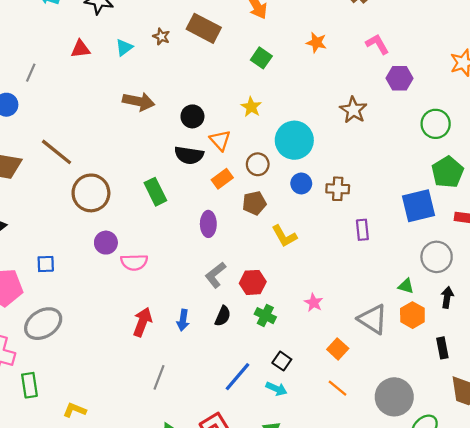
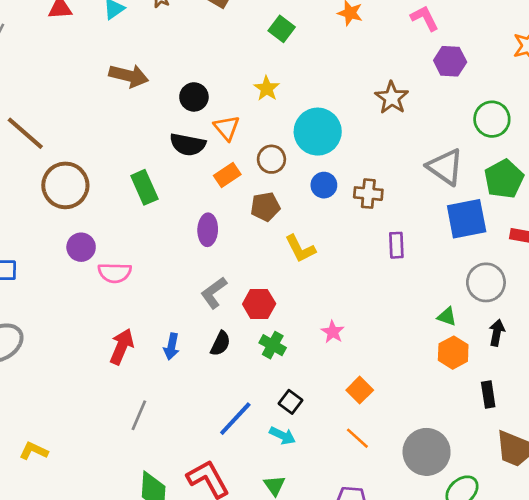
gray triangle: (373, 319) -> (445, 167), moved

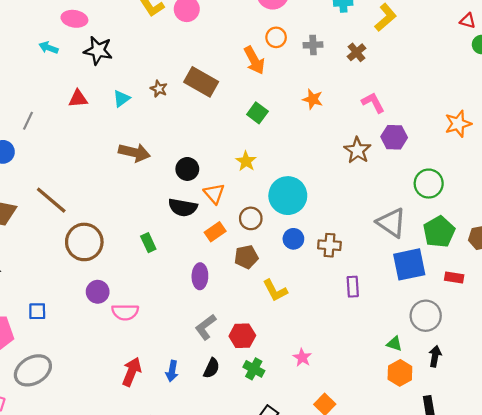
brown star: (392, 98) -> (357, 150), moved
green rectangle: (144, 187) -> (148, 243), size x0.7

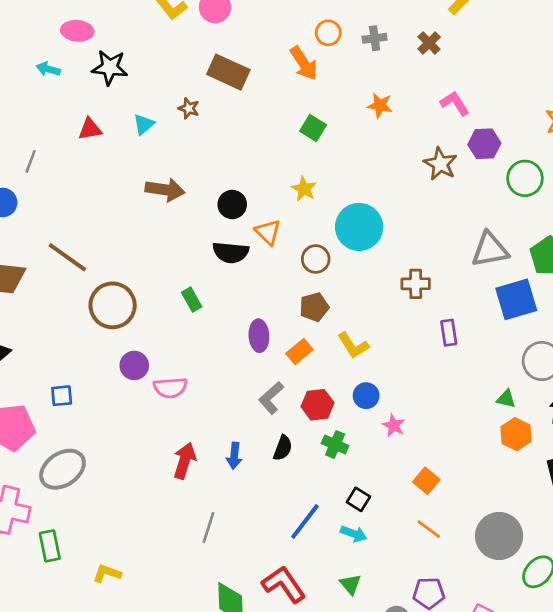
brown rectangle: (201, 82) -> (228, 72), moved
green circle: (429, 184) -> (525, 178), moved
gray triangle: (391, 223) -> (490, 250), turned -40
orange rectangle: (215, 232) -> (299, 352), moved
blue circle: (293, 239) -> (366, 396), moved

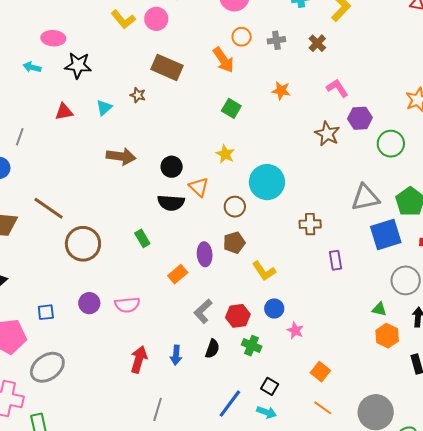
purple ellipse: (259, 336) -> (205, 254), moved
orange rectangle: (299, 352) -> (178, 274), moved
purple circle: (134, 365) -> (89, 303), moved

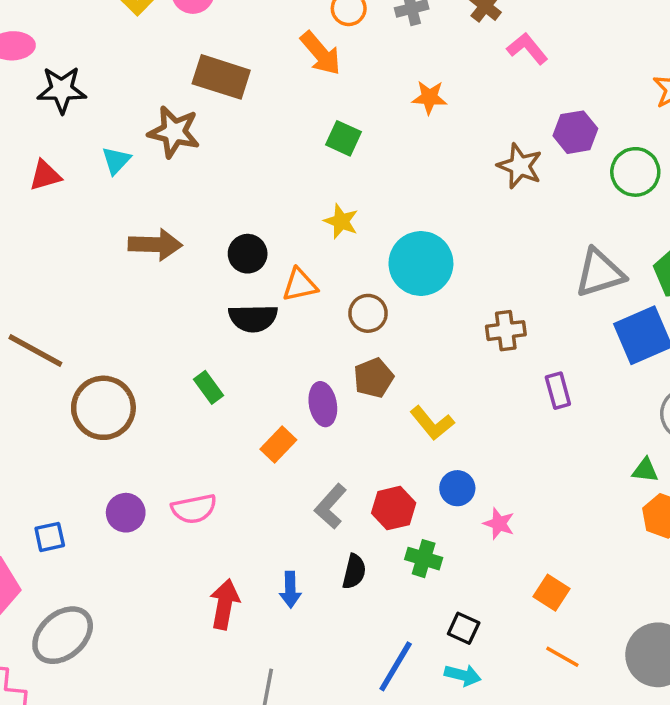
pink L-shape: (337, 88) -> (527, 49), moved
brown star: (138, 95) -> (174, 132), size x1.8
orange triangle: (199, 187) -> (300, 285), turned -50

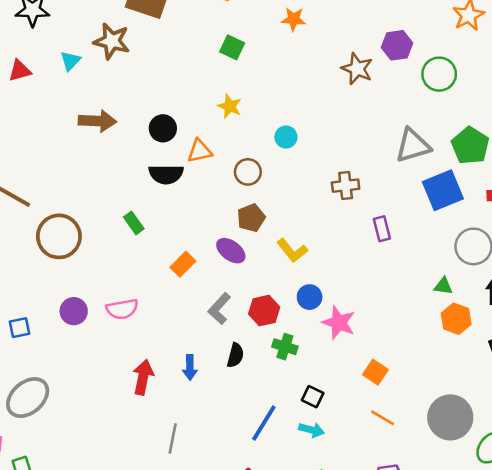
cyan circle: (421, 263) -> (286, 137), size x0.5
purple ellipse: (323, 404) -> (231, 251), moved, turned -44
pink star: (499, 524) -> (339, 323), size x1.5

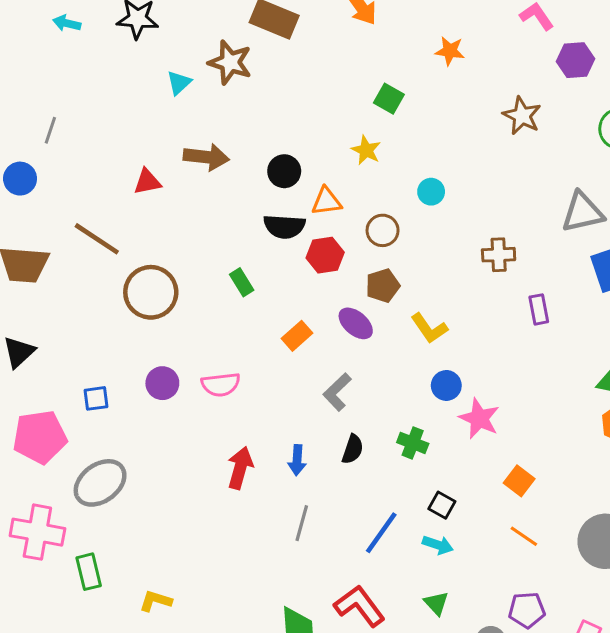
purple hexagon: (397, 45) -> (575, 60), moved
green square: (232, 47) -> (389, 99), moved
red triangle: (20, 71) -> (147, 182), moved
red hexagon: (264, 311) -> (325, 255), moved
gray line: (173, 439) -> (302, 523), moved

